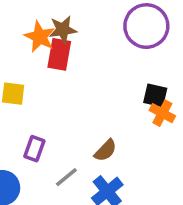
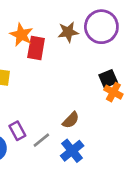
brown star: (63, 30) -> (68, 32), moved
black square: (155, 95) -> (108, 79), turned -36
purple rectangle: (34, 149) -> (17, 131), moved, turned -48

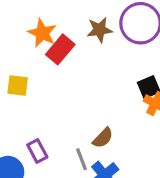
red rectangle: (36, 48) -> (60, 49), turned 30
gray line: (41, 140) -> (82, 159), moved, turned -72

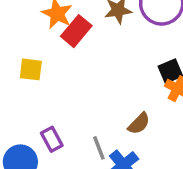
brown semicircle: (103, 138) -> (139, 124), moved

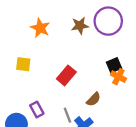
red rectangle: (76, 31) -> (66, 75), moved

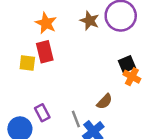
brown star: (80, 26) -> (90, 21), turned 30
red rectangle: (66, 75) -> (45, 52), moved, turned -54

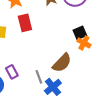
red rectangle: (45, 52) -> (25, 23), moved
brown semicircle: (105, 102) -> (62, 63), size x1.5

